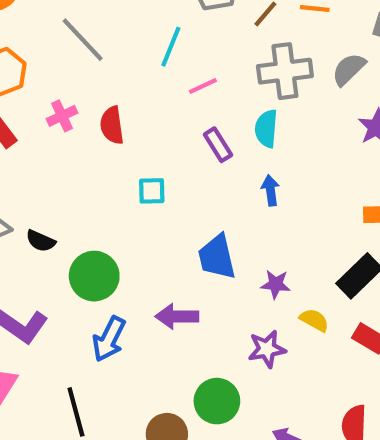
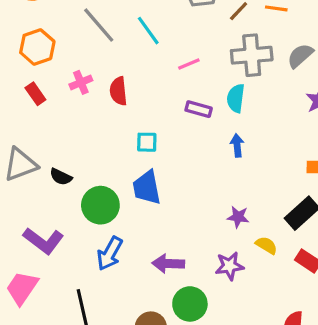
cyan line: (171, 47) -> (148, 31), moved, turned -60
purple rectangle: (218, 145) -> (199, 109), turned -45
blue trapezoid: (217, 257) -> (147, 188), moved
purple arrow: (177, 316) -> (168, 264), moved

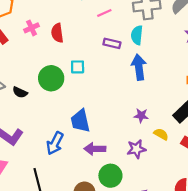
blue arrow: (237, 145) -> (139, 67), size x1.6
blue trapezoid: (147, 188) -> (80, 121), moved
green circle: (100, 205) -> (51, 78), moved

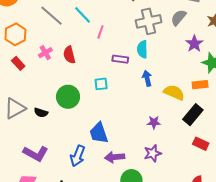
pink line: (104, 13) -> (100, 32), moved, turned -40
cyan square: (78, 67) -> (101, 84), moved
blue arrow: (139, 67) -> (147, 78), size x0.7
yellow semicircle: (161, 134) -> (174, 92), moved, size x1.5

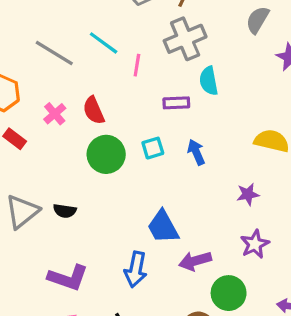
gray cross: (149, 21) -> (185, 39), moved
blue arrow: (147, 78) -> (196, 152), moved
green circle: (68, 97) -> (106, 154), moved

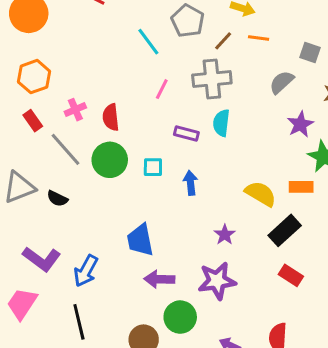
cyan line: (104, 43) -> (148, 42), moved
gray line: (54, 53) -> (65, 149), moved
purple star: (248, 194) -> (225, 235), turned 30
purple star: (255, 244) -> (217, 281), size x1.4
blue arrow: (136, 269) -> (86, 271), moved

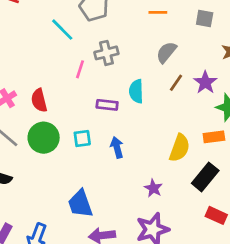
brown line: (223, 41) -> (176, 83), moved
gray cross: (212, 79) -> (106, 53), moved, size x0.7
gray semicircle: (282, 82) -> (166, 52), moved
yellow semicircle: (261, 194) -> (180, 148), turned 88

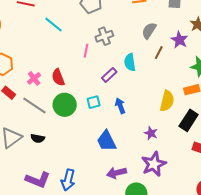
cyan line: (62, 30) -> (53, 25), moved
purple star: (205, 82) -> (179, 40), moved
purple rectangle: (107, 105) -> (109, 75), turned -42
blue trapezoid: (80, 204) -> (106, 141), moved

